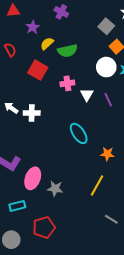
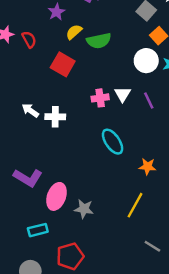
pink cross: (67, 83) -> (100, 98), moved

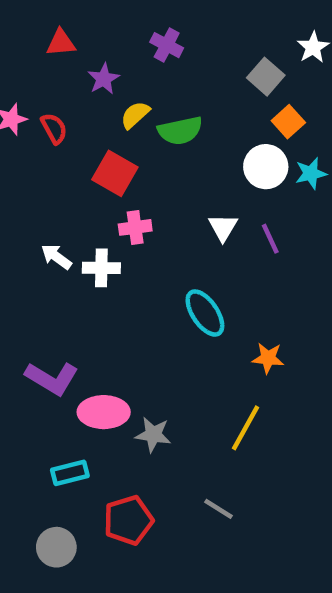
pink cross: (100, 98) -> (135, 227), moved
pink ellipse: (56, 196) -> (104, 412), turned 70
gray line: (152, 246) -> (218, 509), moved

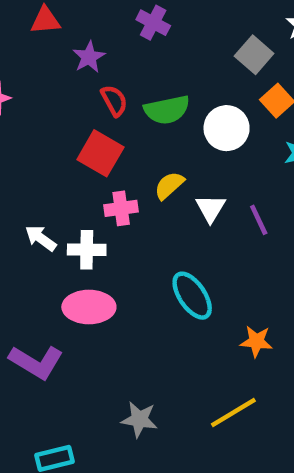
yellow semicircle: (135, 115) -> (169, 185), moved
red semicircle: (54, 128) -> (114, 101), moved
white circle: (266, 167) -> (227, 128), moved
pink ellipse: (104, 412) -> (89, 307), moved
yellow line: (245, 428) -> (233, 413), turned 30

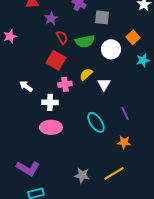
gray square: (254, 55) -> (102, 17), moved, turned -35
purple line: (259, 220) -> (125, 113), moved
white arrow: (41, 238) -> (26, 86), moved
purple L-shape: (36, 362) -> (28, 168), moved
gray star: (139, 419) -> (82, 175), moved

